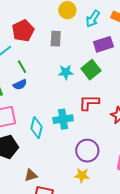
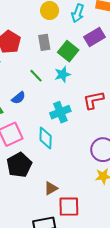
green line: (22, 67) -> (36, 76), moved
green square: (91, 70) -> (68, 51), moved
cyan cross: (63, 119) -> (60, 112), moved

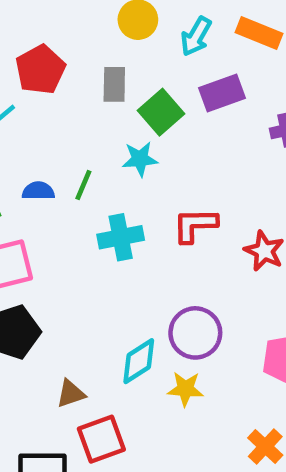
green line: (36, 76) -> (83, 185), moved, turned 56
blue semicircle: (18, 98) -> (38, 191), turned -152
cyan diamond: (46, 138) -> (139, 361), moved, turned 45
red square: (69, 207) -> (101, 439), turned -30

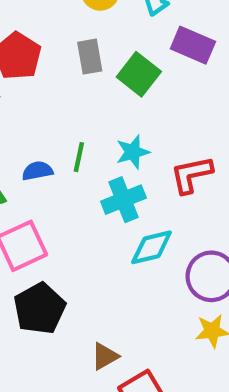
purple rectangle: (222, 93) -> (193, 45), turned 54
cyan star: (140, 159) -> (133, 152), moved
cyan diamond: (139, 361) -> (152, 247), moved, turned 30

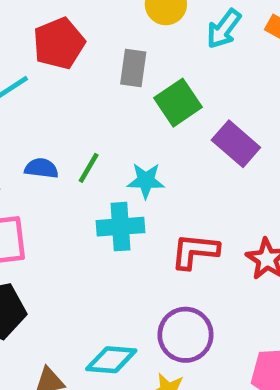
purple rectangle: (193, 45) -> (236, 144), moved
red L-shape: (191, 175) -> (195, 251), moved
cyan diamond: (152, 247) -> (111, 360), moved

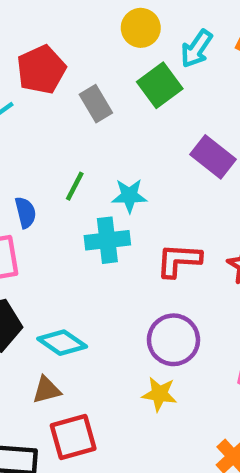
gray rectangle: (133, 68) -> (96, 104), moved, turned -36
green square: (178, 103) -> (160, 85), moved
blue semicircle: (41, 168) -> (26, 213), moved, turned 72
cyan diamond: (111, 360) -> (62, 343), moved, turned 33

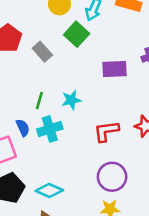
purple rectangle: (213, 157) -> (114, 69), turned -30
blue semicircle: (26, 213) -> (23, 128), moved
cyan cross: (107, 240) -> (50, 129), moved

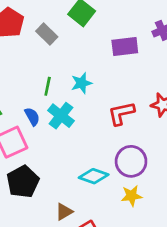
cyan cross: (50, 129) -> (61, 116), turned -30
cyan diamond: (49, 190) -> (94, 176), moved

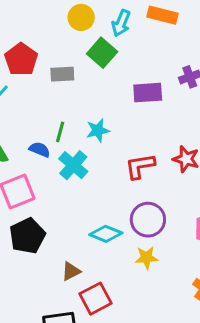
gray rectangle: (47, 34) -> (62, 74), turned -50
blue semicircle: (32, 117) -> (40, 150), moved, turned -42

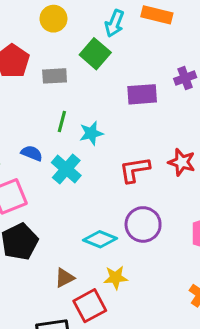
yellow circle: (81, 17) -> (53, 19), moved
green line: (60, 132) -> (62, 122), moved
yellow star: (146, 258) -> (116, 278), moved

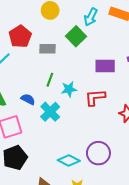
red L-shape: (135, 170) -> (95, 97), moved

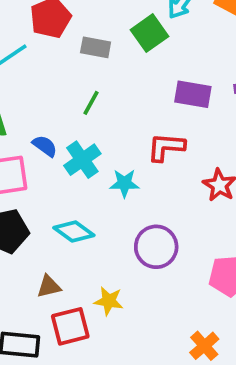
cyan star: (69, 89) -> (124, 183), moved
blue semicircle: (28, 99) -> (45, 146), moved
cyan diamond: (69, 161) -> (74, 232), moved

